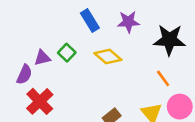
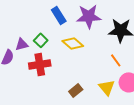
purple star: (128, 22) -> (89, 16), size x1.4
red cross: (40, 101) -> (40, 64), moved, turned 35

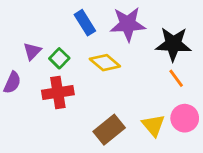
purple triangle: (22, 44) -> (32, 51), moved, turned -32
orange line: (116, 60) -> (176, 78), moved
brown rectangle: (76, 90) -> (109, 130), size x1.5

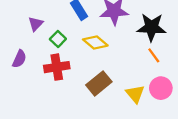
purple triangle: (32, 51) -> (36, 24), moved
brown rectangle: (109, 130) -> (99, 83), moved

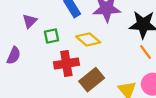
green square: (58, 39) -> (51, 36), turned 35
red cross: (57, 67) -> (66, 64), moved

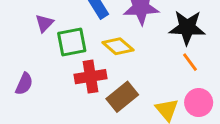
green square: (51, 36) -> (72, 42), size x1.5
purple semicircle: (14, 56) -> (24, 84), moved

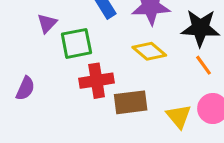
yellow diamond: (118, 46) -> (149, 51), moved
brown rectangle: (122, 97) -> (131, 102), turned 32

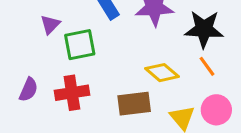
yellow diamond: (149, 51) -> (162, 73), moved
red cross: (97, 81) -> (72, 93), moved

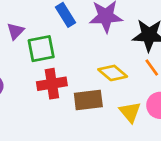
red cross: (72, 93) -> (52, 84), moved

